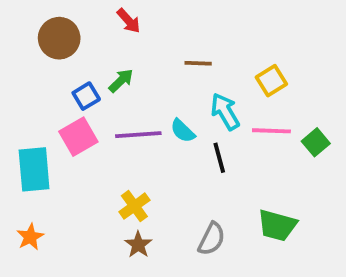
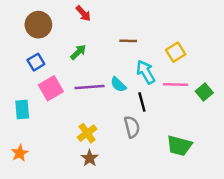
blue square: (86, 96) -> (36, 62), moved
cyan rectangle: (34, 169) -> (22, 109), size x0.7
gray semicircle: (212, 239) -> (132, 127), moved, turned -40

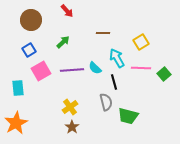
green trapezoid: (179, 146) -> (128, 116), moved
orange star: (20, 153) -> (16, 123), size x1.6

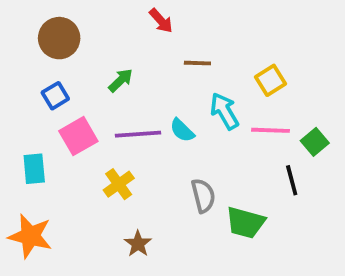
red arrow: (67, 11) -> (161, 21), moved
black line: (114, 82) -> (292, 180), moved
yellow cross: (70, 107) -> (119, 184), moved
orange star: (16, 123) -> (30, 236), turned -30

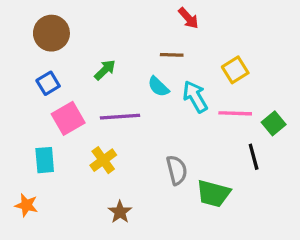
red arrow: (161, 21) -> (188, 18), moved
cyan semicircle: (182, 130) -> (158, 87), moved
cyan rectangle: (34, 169) -> (45, 160), moved
orange star: (30, 236) -> (26, 205), size x0.6

